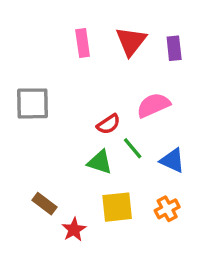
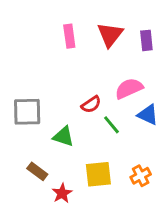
gray square: (32, 103) -> (27, 112), moved
blue triangle: (172, 160) -> (148, 115), moved
green triangle: (100, 162) -> (63, 136), moved

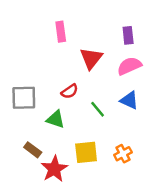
red triangle: (110, 35) -> (91, 58), moved
pink semicircle: (129, 88) -> (129, 66), moved
red semicircle: (91, 104) -> (70, 91), moved
red star: (62, 193) -> (54, 169), size x1.5

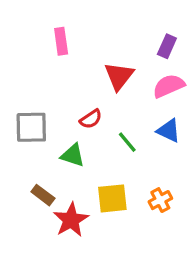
pink rectangle: (61, 32) -> (61, 41), moved
purple rectangle: (128, 35) -> (167, 46), turned 30

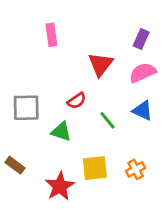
brown rectangle: (43, 195) -> (15, 165), moved

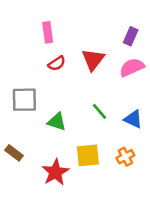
red semicircle: (77, 101) -> (57, 63), moved
blue triangle: (143, 111) -> (133, 119), moved

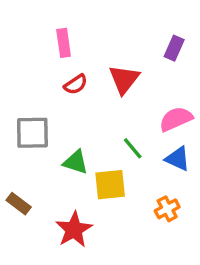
pink semicircle: (132, 67) -> (176, 119), moved
yellow square: (88, 155) -> (110, 185), moved

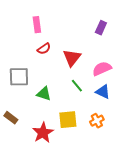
red triangle: (124, 79) -> (72, 58), moved
yellow square: (110, 185) -> (68, 120), moved

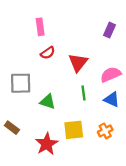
green line: (77, 86) -> (83, 93), turned 32

